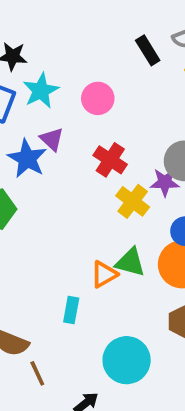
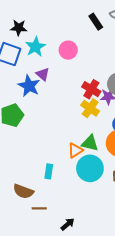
red cross: (110, 160) -> (91, 89), moved
cyan rectangle: (71, 310) -> (49, 171), moved
cyan circle: (127, 360) -> (90, 168), moved
brown line: (37, 373) -> (39, 208), turned -64

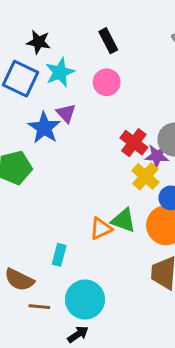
black rectangle: (96, 22) -> (108, 41), moved
yellow cross: (90, 108) -> (145, 176), moved
cyan circle: (90, 168) -> (85, 300), moved

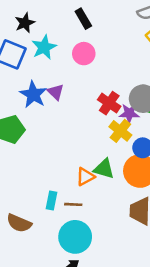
black star: (39, 42) -> (25, 23), turned -30
purple triangle: (66, 113) -> (56, 92), moved
brown line: (39, 307) -> (73, 204), moved

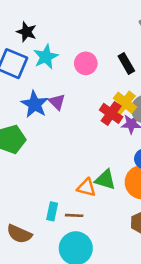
black rectangle: (83, 19) -> (126, 63), moved
black star: (25, 23) -> (26, 32), turned -30
yellow cross: (120, 131) -> (125, 103), moved
orange triangle: (85, 177) -> (86, 188), turned 42

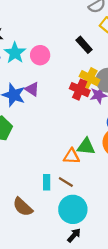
pink circle: (86, 63) -> (40, 55), moved
brown line: (74, 215) -> (66, 182), turned 40
brown semicircle: (19, 234) -> (23, 207), turned 30

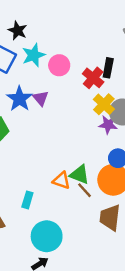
black rectangle: (84, 45) -> (108, 68), turned 36
red cross: (80, 90) -> (93, 78), moved
brown line: (66, 182) -> (85, 190), moved

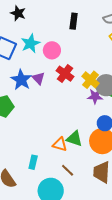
black star: (18, 30) -> (18, 13), moved
black rectangle: (108, 68) -> (74, 21), moved
red cross: (93, 78) -> (65, 74), moved
brown line: (85, 190) -> (68, 170), moved

